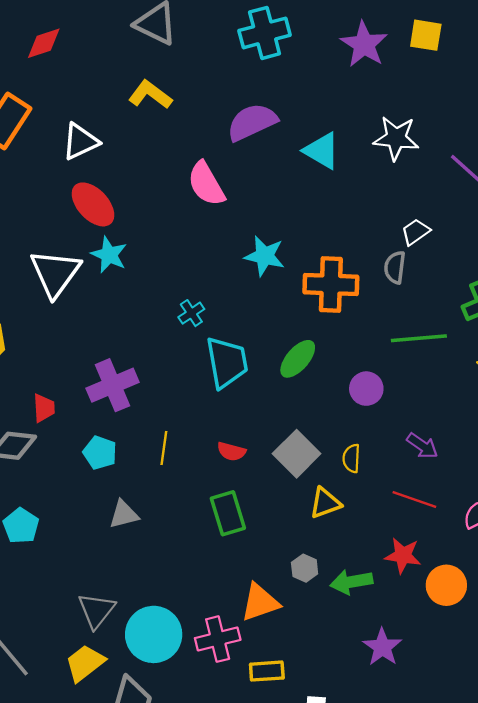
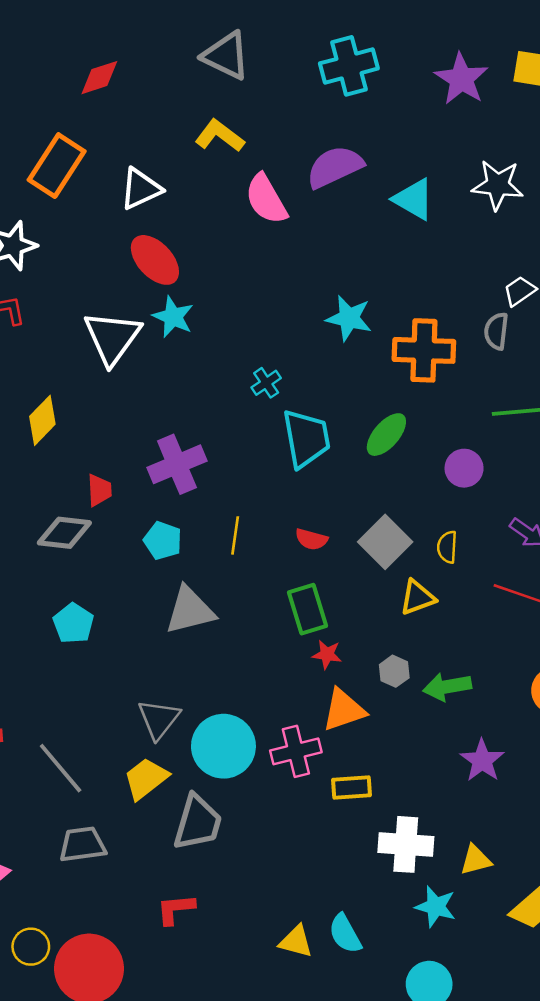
pink semicircle: (206, 184) -> (266, 199), moved
gray triangle: (124, 514) -> (190, 610), size x1.5
red star: (403, 556) -> (327, 654), moved, size x0.7

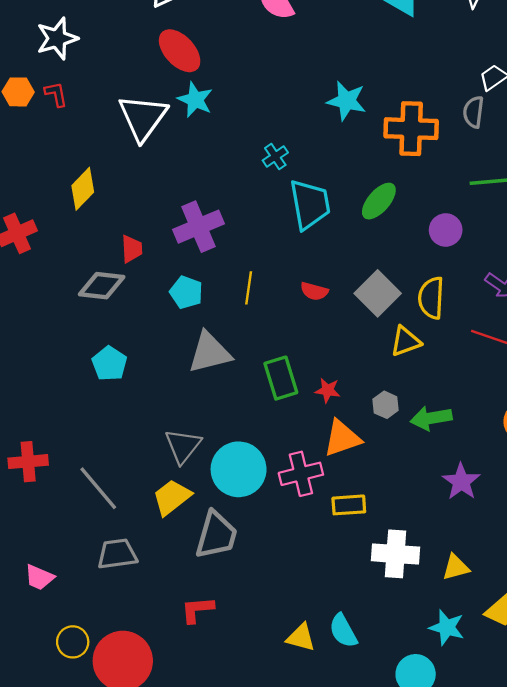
yellow semicircle: (447, 547) -> (431, 298), size x1.5
green rectangle: (308, 609) -> (281, 378), moved
cyan star: (436, 907) -> (447, 627), moved

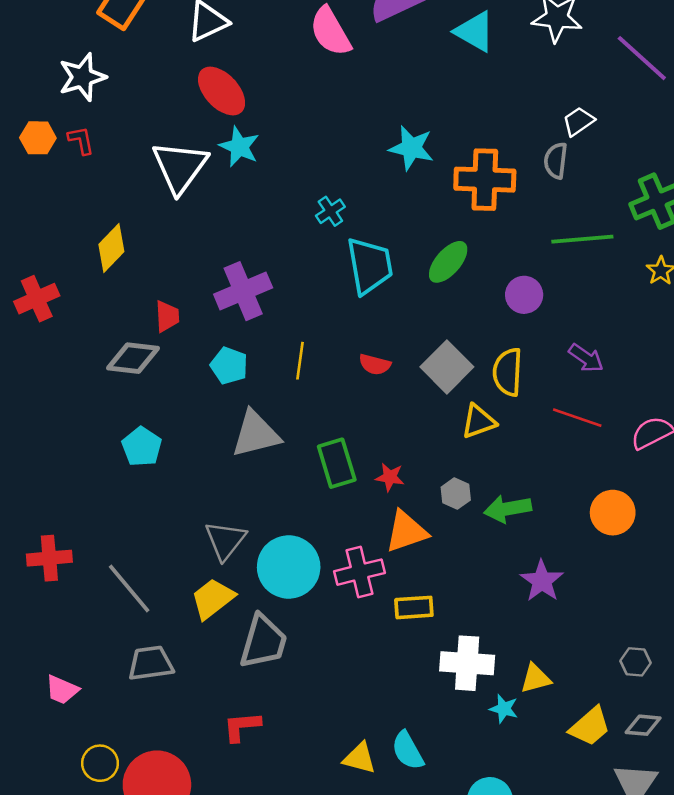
cyan star: (447, 627) -> (504, 709), moved, size x0.7

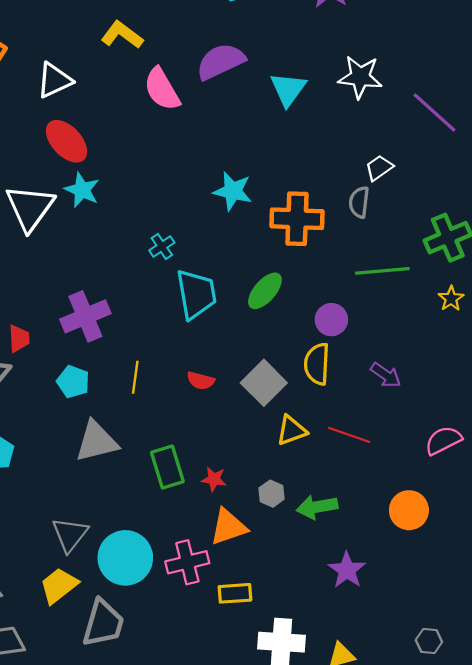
cyan triangle: (475, 32) -> (288, 89), turned 36
yellow semicircle: (508, 372) -> (317, 364), moved
red line: (577, 418) -> (349, 435), moved

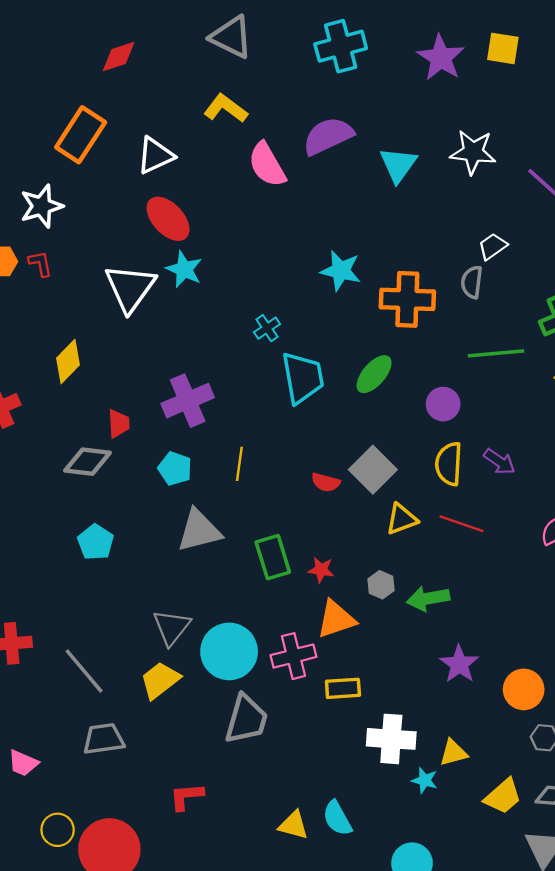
yellow semicircle: (317, 364) -> (449, 464), moved
red semicircle: (201, 381) -> (326, 482), moved
orange circle: (409, 510) -> (524, 689), moved
gray trapezoid: (103, 623) -> (246, 719), moved

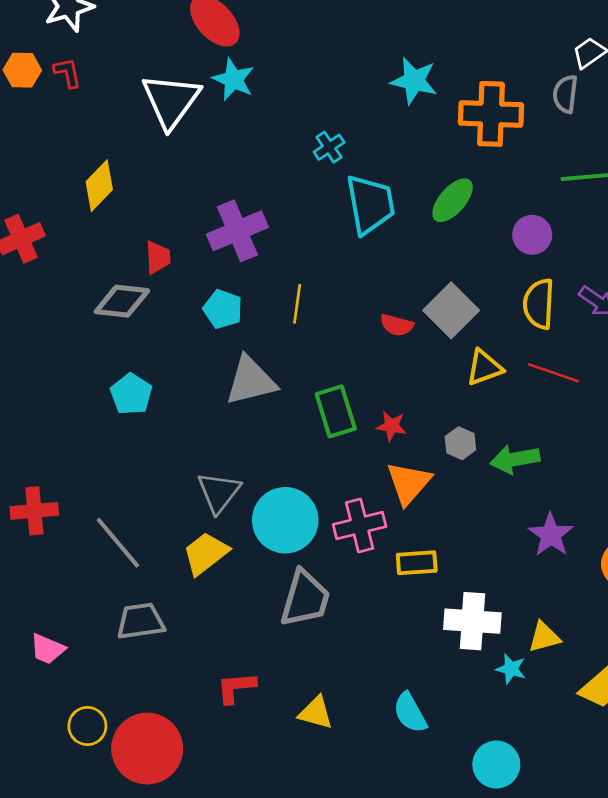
orange triangle: (336, 619) -> (409, 483), turned -30
yellow triangle: (293, 825) -> (316, 713), moved

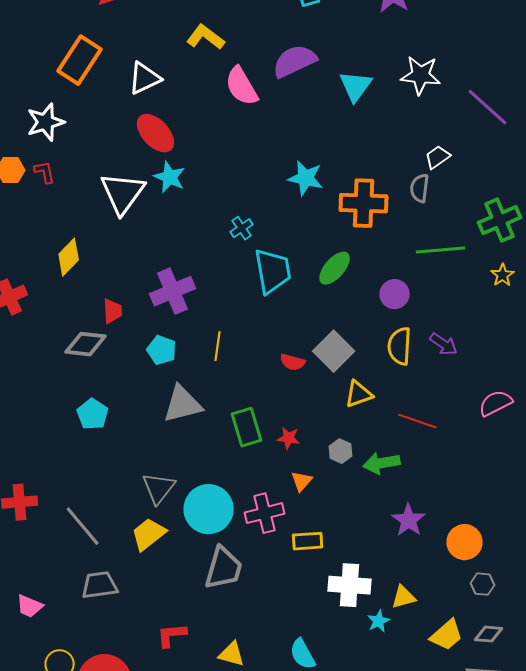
red line: (553, 373) -> (418, 421), moved
orange triangle: (409, 483) -> (302, 481), size x0.6
cyan star: (511, 669) -> (379, 621), turned 30

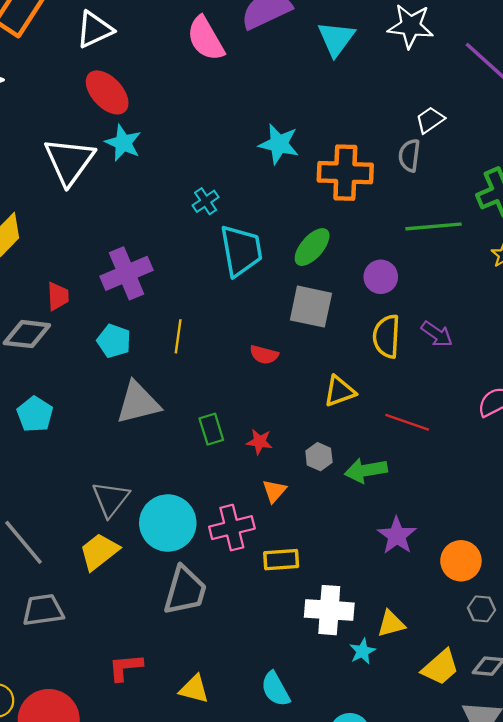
gray square: (334, 351) -> (311, 307), moved, turned -33
green rectangle: (247, 427) -> (211, 429), size x0.7

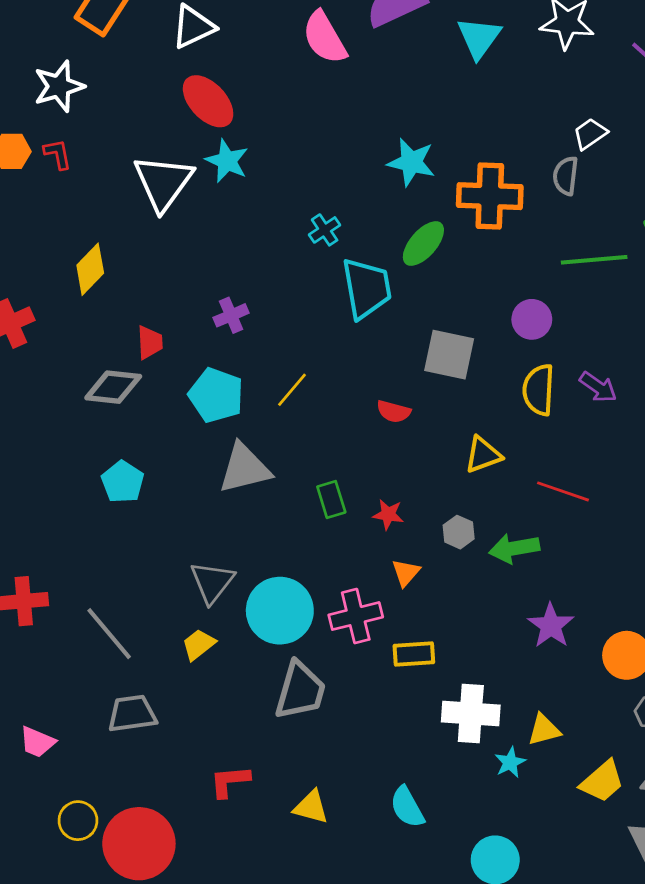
green ellipse: (312, 247) -> (423, 243), moved
purple cross: (127, 273) -> (231, 315), size x0.6
yellow line: (178, 336) -> (292, 390), turned 32
cyan pentagon: (114, 341) -> (216, 395), size x1.4
yellow trapezoid: (99, 552) -> (199, 644), size x0.7

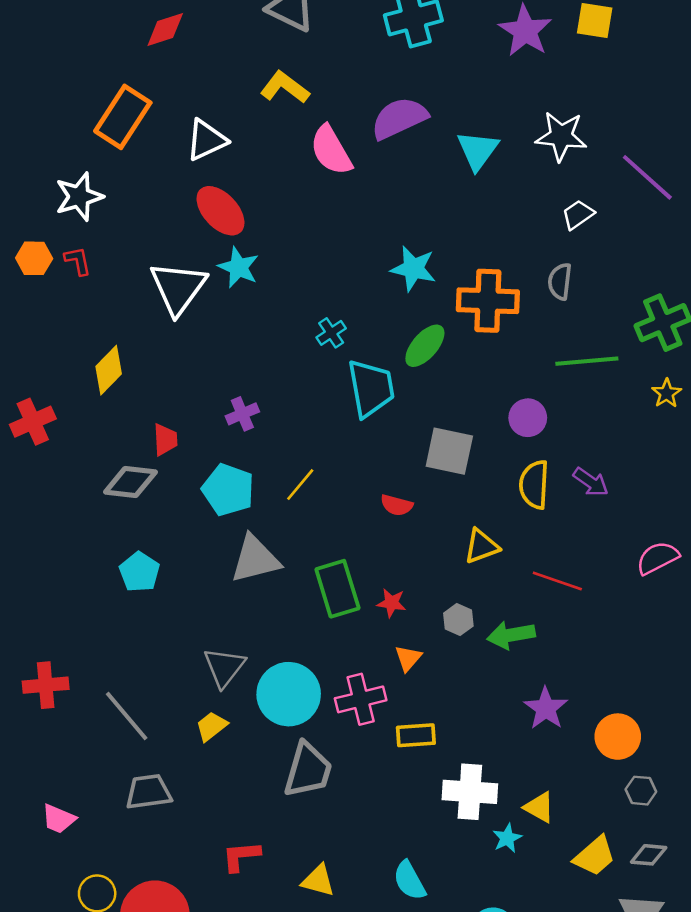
white trapezoid: (590, 134) -> (578, 215), moved
green rectangle: (331, 500) -> (337, 589), size x1.6
yellow triangle: (544, 730) -> (539, 807), turned 44

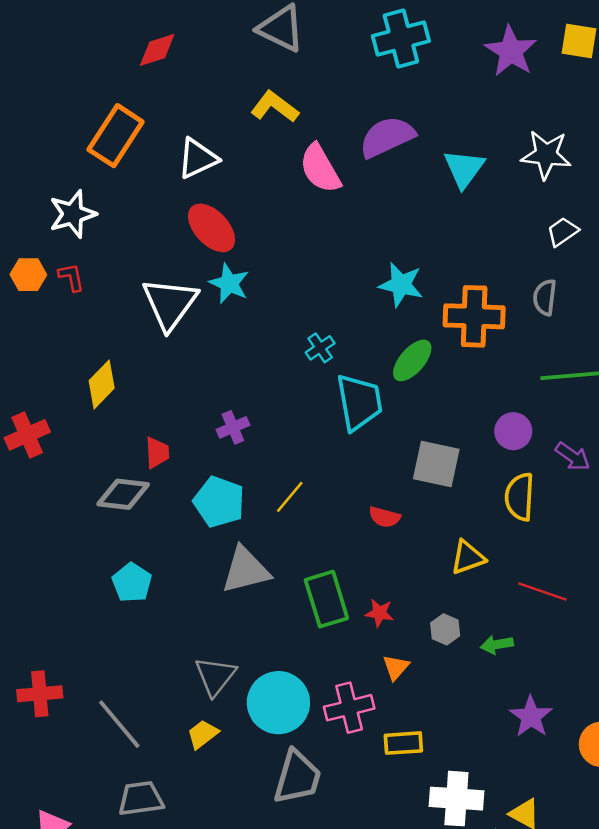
purple arrow: (591, 482) -> (573, 456), moved
green arrow: (511, 635) -> (497, 645), size x0.7

